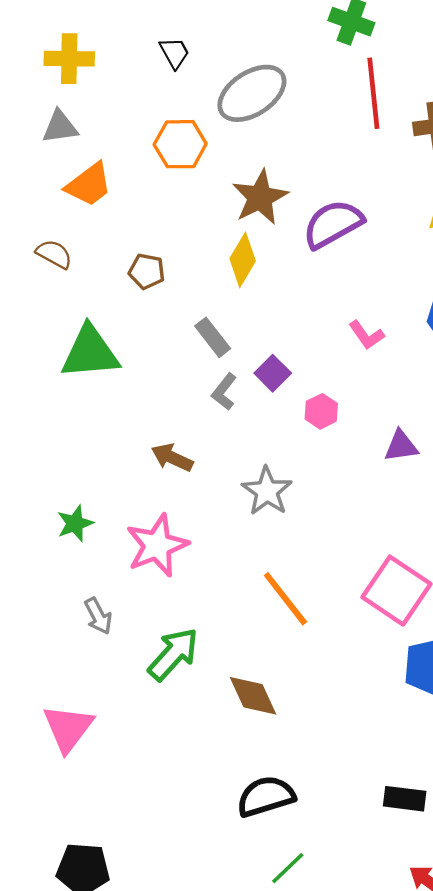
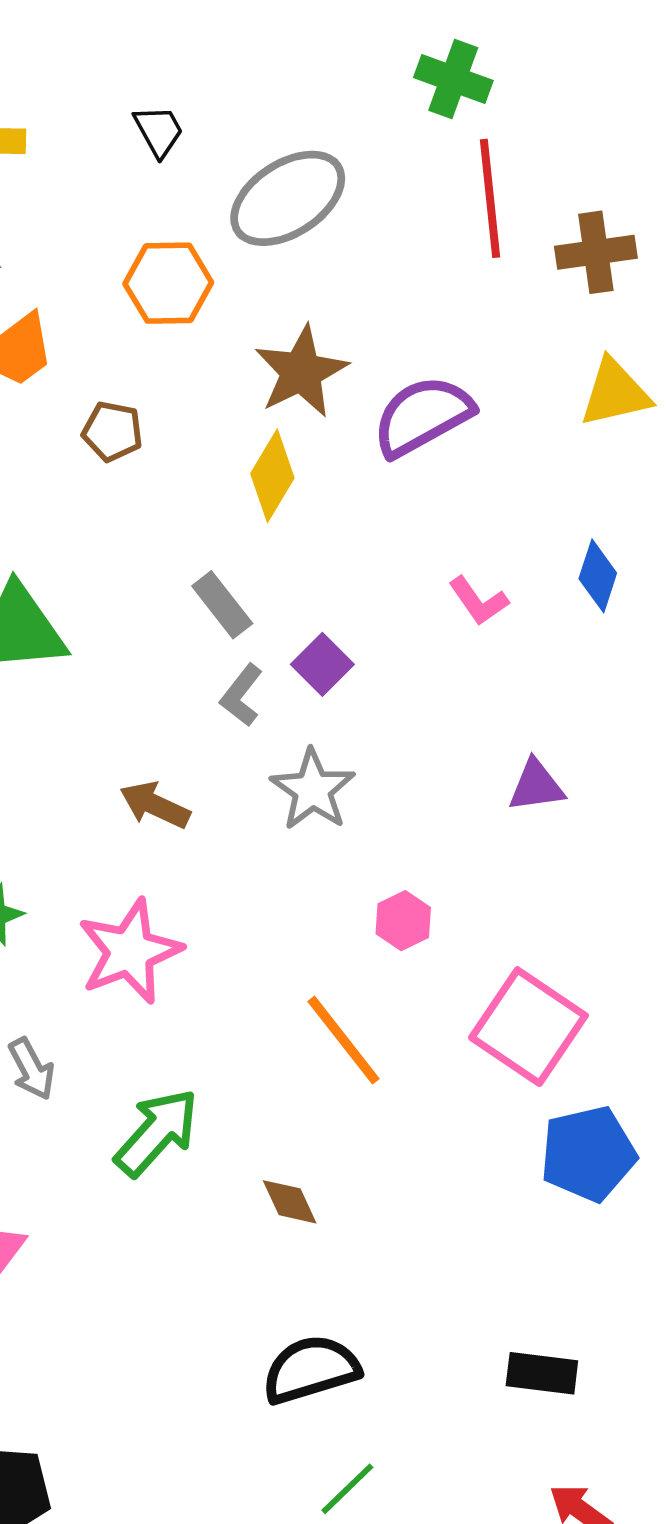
brown pentagon: (147, 271) -> (112, 431), moved
pink hexagon: (321, 411) -> (403, 921), moved
gray star: (267, 491) -> (313, 790), moved
brown diamond: (253, 696) -> (290, 1202), size x0.7

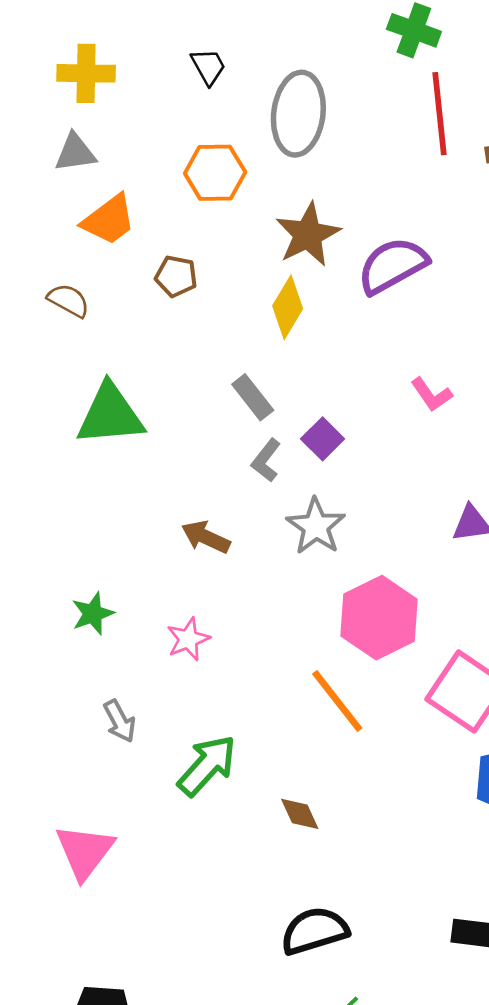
gray ellipse: (288, 198) -> (298, 114), turned -50
pink hexagon: (403, 921) -> (379, 618), size x2.0
pink star: (130, 951) -> (188, 639), size x0.6

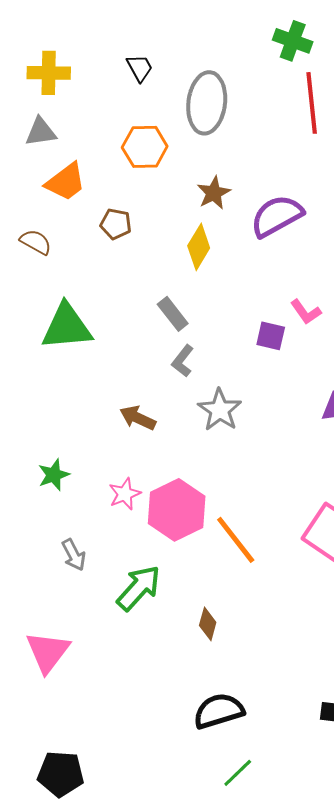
brown star: (308, 235) -> (214, 193), size x0.7
purple square: (323, 439) -> (271, 336), moved, turned -32
pink hexagon: (379, 618) -> (177, 510), moved
brown diamond: (300, 814) -> (208, 624), turned 40

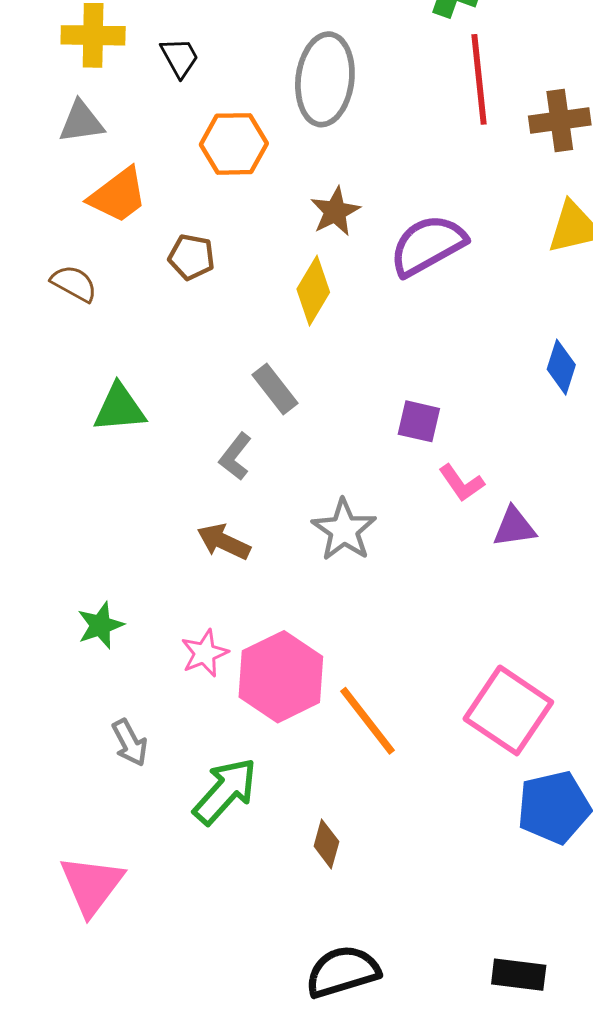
black trapezoid: (140, 68) -> (180, 57), moved
pink L-shape: (306, 312) -> (461, 483), moved
green triangle: (67, 327) -> (119, 408), size x0.7
gray L-shape: (183, 361) -> (235, 457), moved

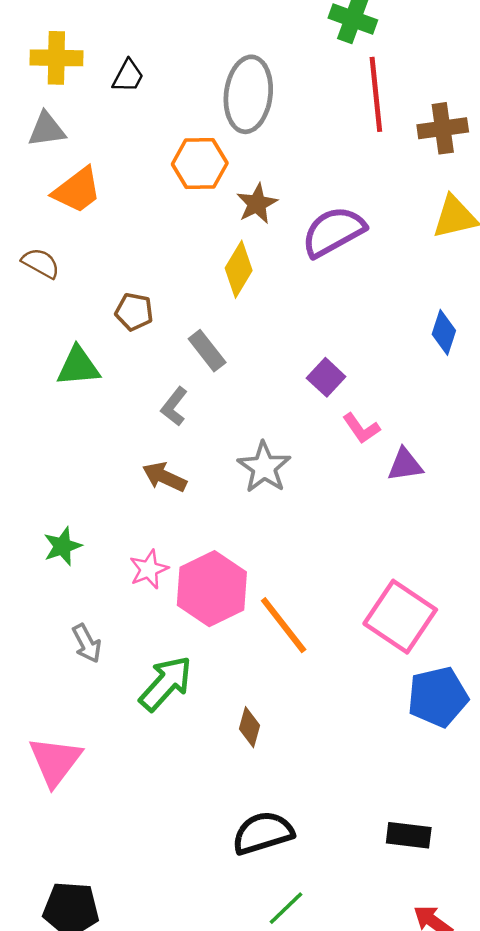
black trapezoid: (180, 57) -> (128, 76), turned 57
orange hexagon: (234, 144) -> (200, 164), moved
brown pentagon: (191, 257) -> (134, 312), moved
purple square: (419, 421) -> (326, 377), turned 30

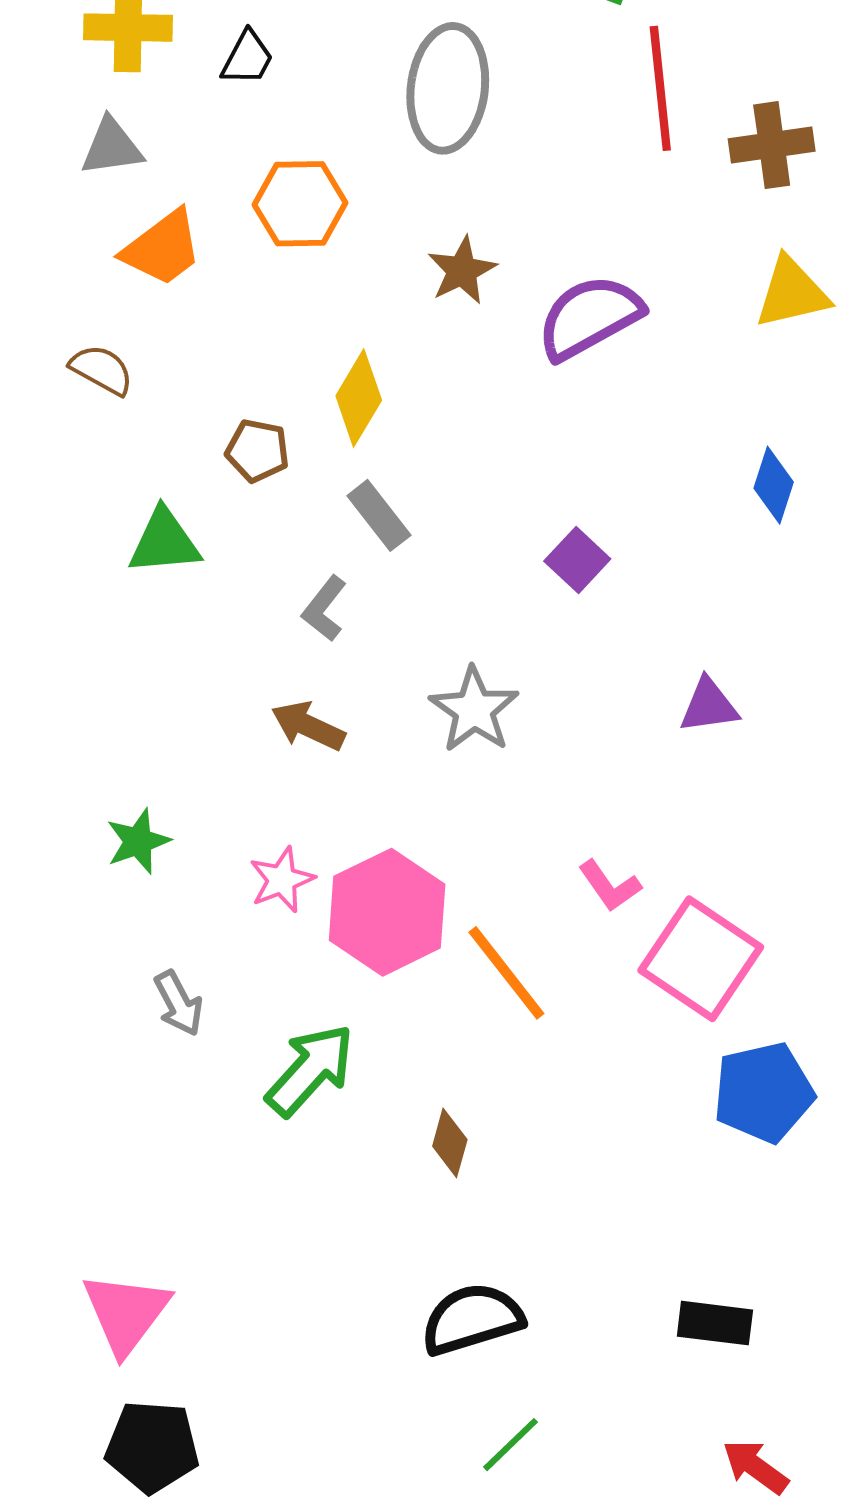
orange hexagon: (200, 164) -> (300, 204), moved
yellow diamond: (239, 269) -> (359, 398), moved
pink L-shape: (361, 428) -> (610, 886), moved
pink triangle: (55, 761) -> (126, 1313), moved

